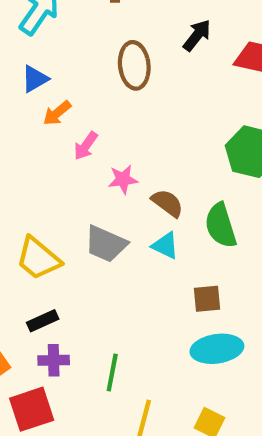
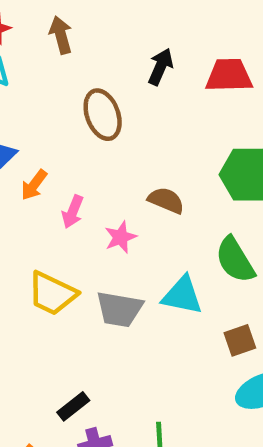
brown semicircle: (167, 203) -> (166, 200), moved
cyan triangle: (165, 246) -> (182, 295), size x1.4
yellow trapezoid: (38, 258) -> (52, 294), moved

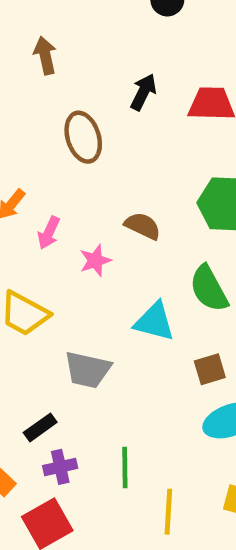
gray trapezoid: (119, 309) -> (88, 370), moved

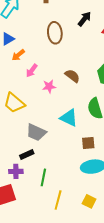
black rectangle: (40, 427) -> (27, 154), moved

